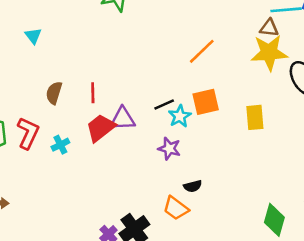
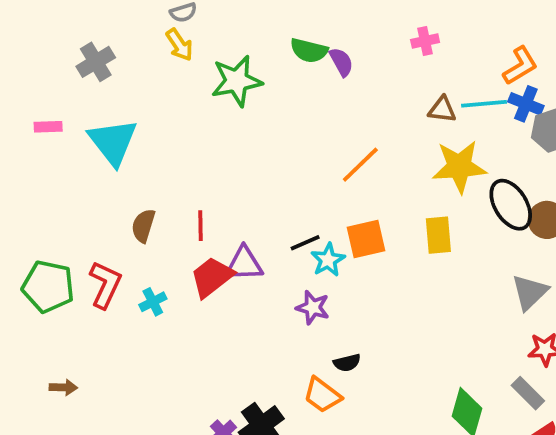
brown triangle: (269, 28) -> (442, 110), moved
cyan triangle: (33, 36) -> (113, 142), size x2.0
yellow rectangle: (255, 117) -> (438, 235), moved

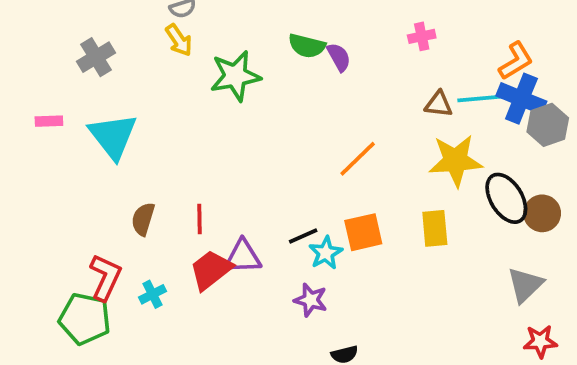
blue cross: (526, 104) -> (521, 99), size x1.4
green pentagon: (48, 287) -> (85, 319), moved

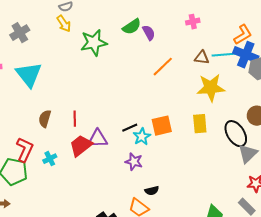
green semicircle: (307, 46) -> (132, 27), turned -48
orange line: (358, 159) -> (163, 67), moved
black ellipse: (506, 198) -> (236, 134), moved

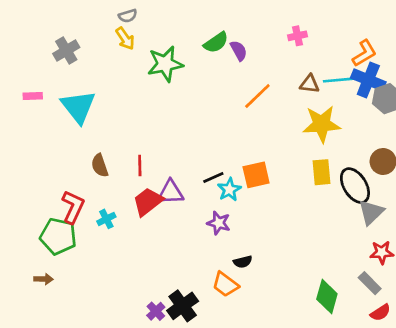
brown semicircle: (45, 119) -> (100, 165), turned -36
yellow rectangle: (200, 124) -> (322, 172), moved

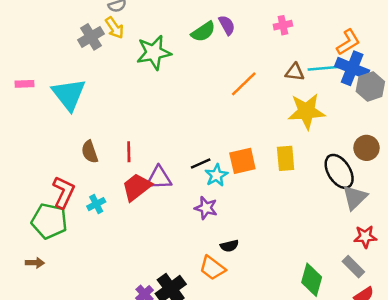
gray cross: (66, 51) -> (91, 37), moved
purple semicircle: (239, 51) -> (227, 25), moved
yellow rectangle: (322, 172) -> (286, 158), moved

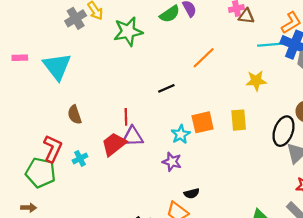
brown triangle: (295, 72) -> (246, 16), moved
yellow star: (306, 111) -> (256, 81), size x0.7
red line: (129, 152) -> (126, 117), moved
black line: (201, 164) -> (166, 88), moved
black ellipse: (339, 171) -> (284, 131), turned 52

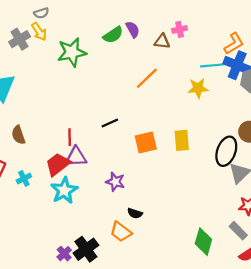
brown triangle: (246, 16) -> (162, 41), moved
yellow star: (256, 81) -> (198, 88), moved
black line: (166, 88) -> (110, 123), moved
cyan star: (181, 134) -> (64, 190), moved, size x1.4
black semicircle: (192, 193) -> (135, 213), turned 32

